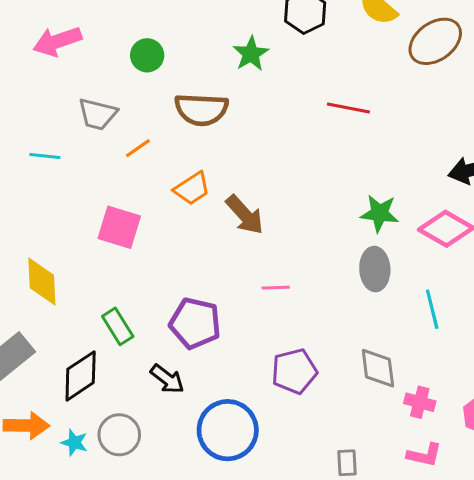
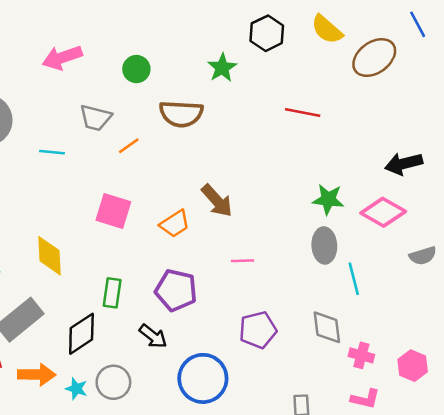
orange trapezoid: (192, 188) -> (175, 224), moved
cyan line: (432, 309) -> (354, 279), moved
green rectangle: (118, 326) -> (112, 293), turned 40

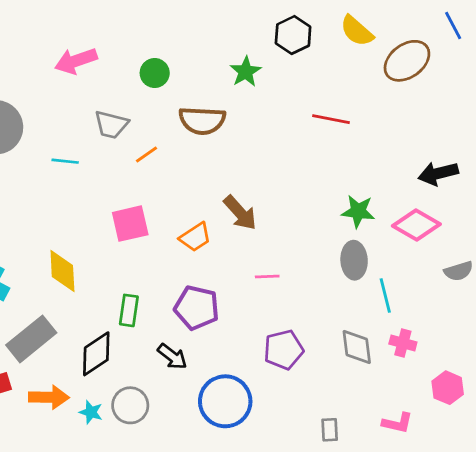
pink square: (113, 211) -> (130, 224), turned -30
pink cross: (361, 355) -> (403, 343), moved

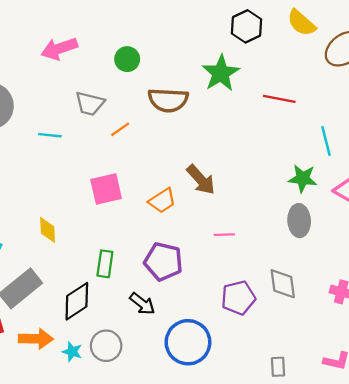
green star: (246, 72) -> (221, 73), moved, size x1.4
yellow diamond: (62, 271) -> (48, 230), size x0.7
cyan line: (385, 295) -> (326, 141), moved
gray diamond: (357, 347) -> (283, 284), moved

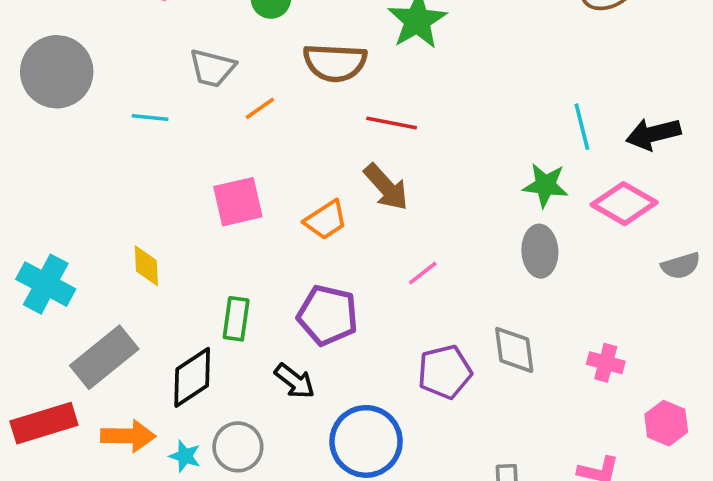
red line: (279, 99) -> (392, 123), moved
pink line: (224, 235) -> (423, 273), turned -36

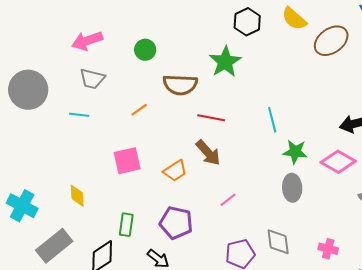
gray trapezoid: (212, 68) -> (92, 79), moved
cyan line: (582, 127) -> (272, 120), moved

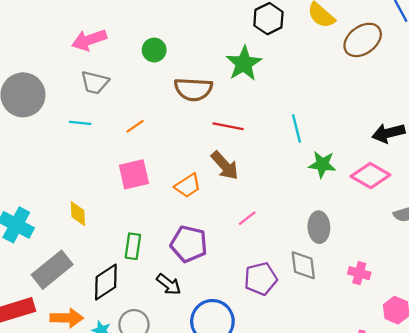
orange line: (139, 110) -> (135, 126), moved
gray ellipse: (292, 188) -> (319, 227), moved

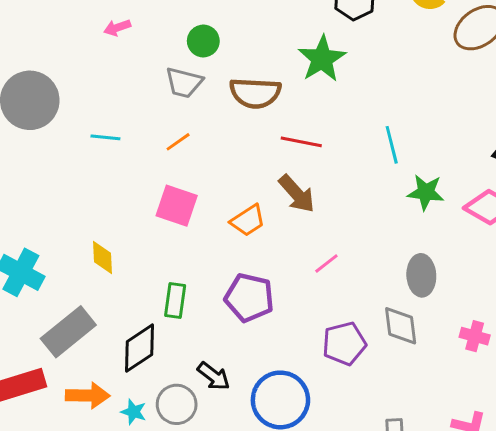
pink arrow: (89, 40) -> (117, 28), size x0.6
gray trapezoid: (95, 83) -> (184, 83), moved
pink square: (134, 174) -> (177, 206), turned 32
black arrow: (169, 284) -> (214, 376), moved

